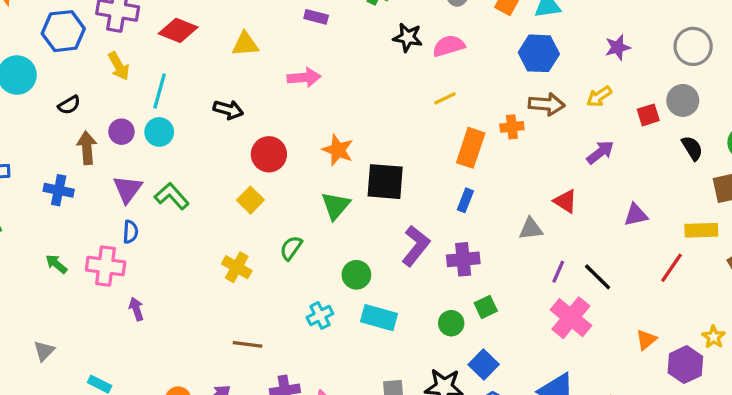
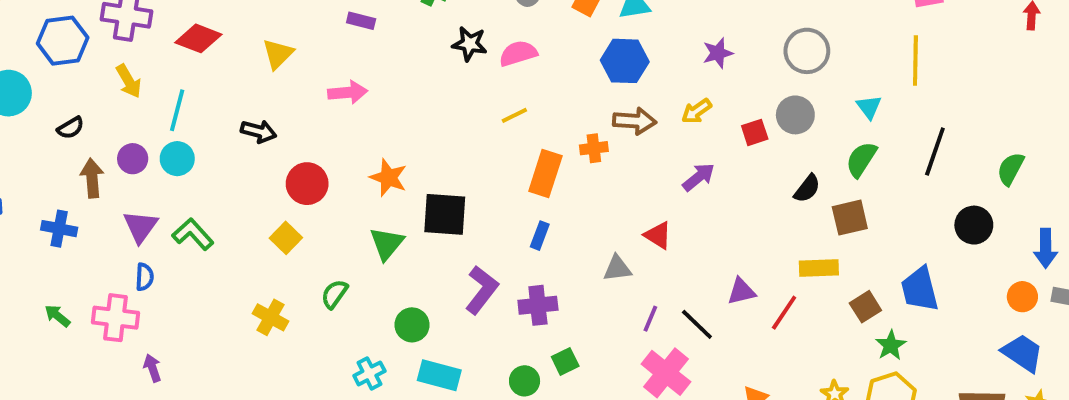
yellow triangle: (245, 44) -> (278, 54), turned -40
black semicircle: (692, 148) -> (807, 189), moved, turned 70
purple triangle: (636, 215) -> (741, 291), moved

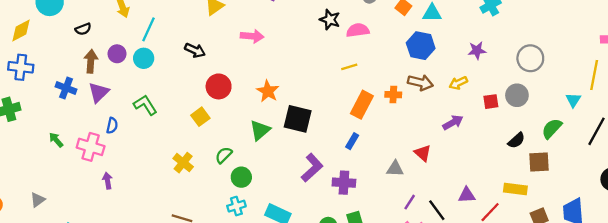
cyan triangle: (869, 107) -> (573, 100), moved
purple triangle: (141, 227) -> (99, 92), moved
green circle: (412, 325) -> (241, 177), moved

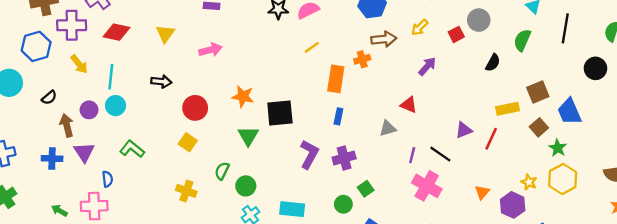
brown square: (539, 162) -> (538, 92), moved

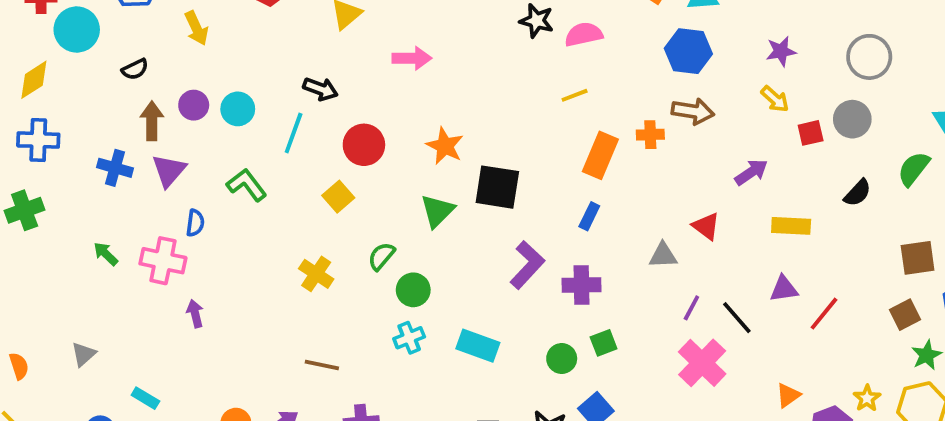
yellow arrow: (420, 27) -> (775, 99), moved, turned -108
cyan line: (111, 77) -> (294, 133), moved
yellow rectangle: (507, 109) -> (791, 226), moved

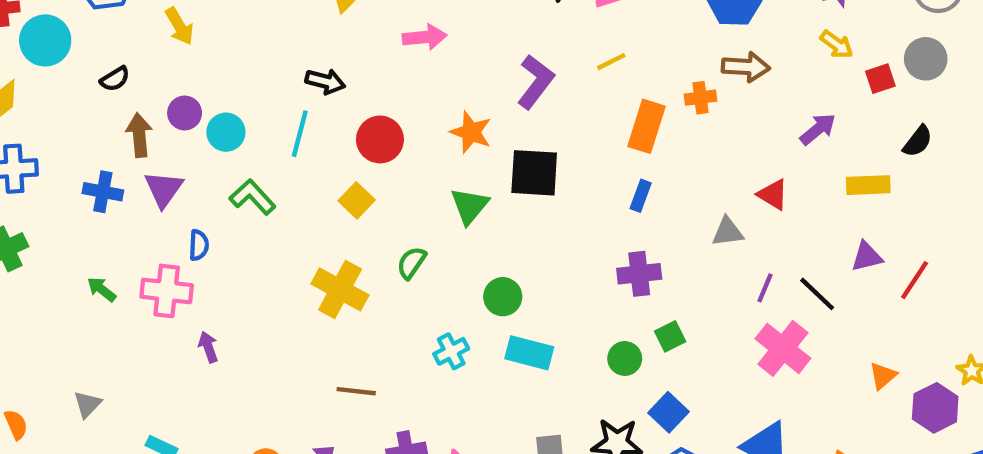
cyan circle: (238, 109) -> (226, 132), moved
black semicircle: (858, 193) -> (918, 141), moved
purple L-shape: (527, 265) -> (536, 82), moved
yellow cross: (316, 274) -> (340, 289), size x1.4
green circle: (413, 290) -> (503, 297), moved

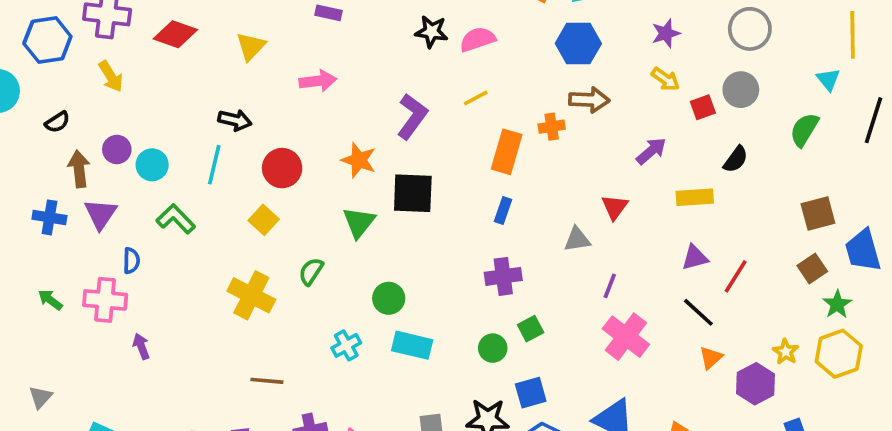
red triangle: (773, 195) -> (615, 207), turned 36
black line: (817, 294) -> (698, 312), moved
blue square: (669, 412) -> (531, 393), turned 32

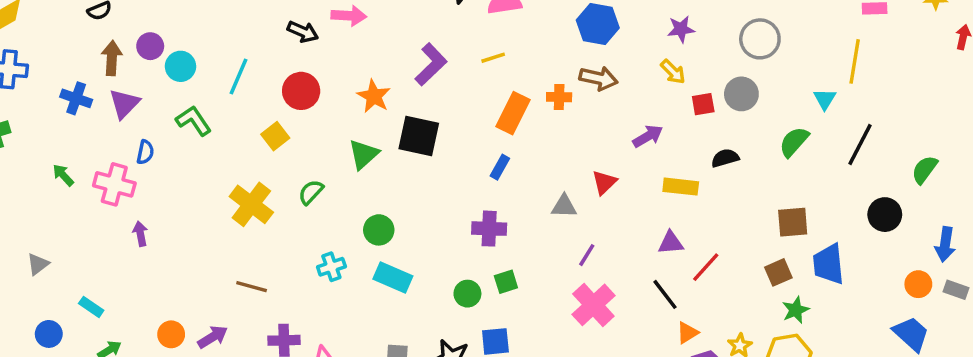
black arrow: (235, 120) -> (303, 32), moved
black semicircle: (736, 159) -> (725, 158), turned -152
orange triangle: (711, 358) -> (687, 333), moved

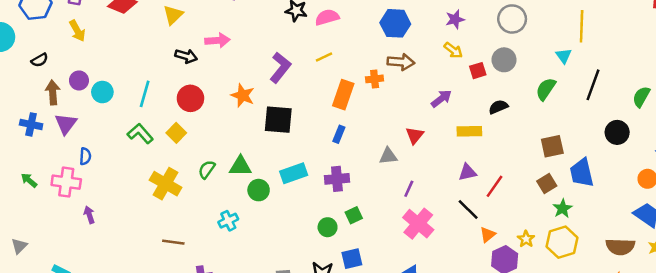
green L-shape: (194, 121) -> (140, 134), moved
green triangle: (364, 154) -> (240, 166), moved, turned 50
cyan rectangle: (393, 277) -> (294, 173), moved, turned -35

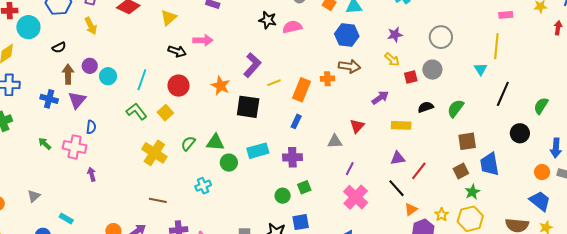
yellow line: (324, 57) -> (274, 83), moved
green semicircle: (546, 89) -> (456, 108), moved

